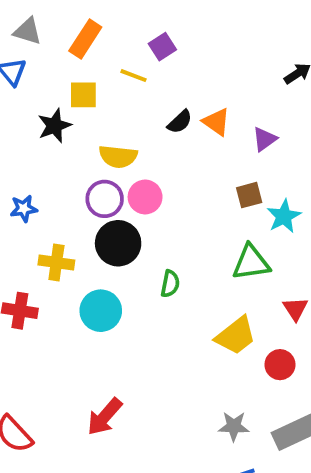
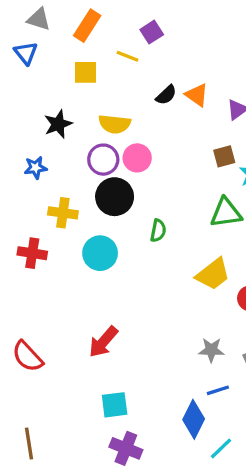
black star: (54, 126) -> (58, 124), moved

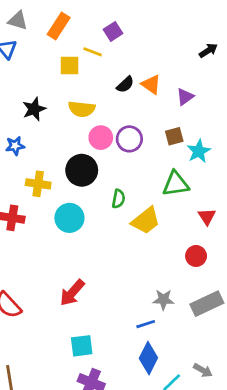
yellow square: (86, 72) -> (69, 65), moved
purple circle: (103, 160) -> (129, 139), moved
yellow trapezoid: (213, 274) -> (146, 221), moved
blue line: (218, 390) -> (146, 324), moved

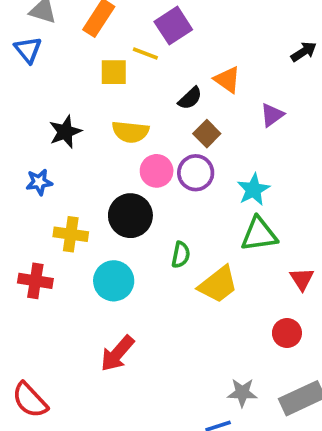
purple square: (113, 31) -> (173, 26), size x1.4
orange triangle: (151, 84) -> (227, 80), moved
brown square: (174, 136) -> (207, 134), moved, turned -30
cyan star: (199, 151) -> (253, 190), moved
red arrow: (72, 293) -> (117, 354), moved

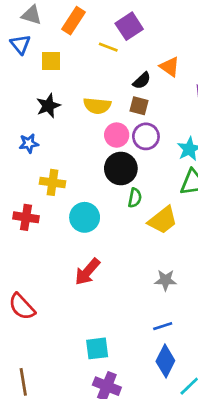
yellow square: (114, 72) -> (51, 61), moved
brown square: (207, 134) -> (139, 106), moved, turned -30
black circle: (130, 216) -> (121, 169), moved
gray star: (242, 393) -> (165, 280), moved

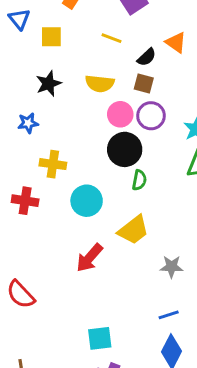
yellow line: (108, 47) -> (111, 38), moved
yellow trapezoid: (163, 220) -> (133, 230), moved

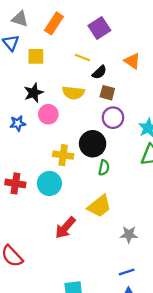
black semicircle: (147, 57) -> (99, 72), moved
pink circle: (120, 114) -> (48, 114), moved
yellow cross: (53, 164) -> (63, 155), moved
cyan circle: (87, 201) -> (49, 183), moved

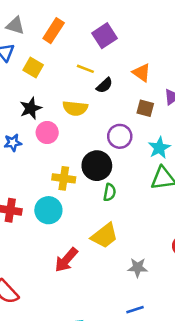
yellow square: (36, 56) -> (33, 68), turned 30
brown square: (107, 93) -> (145, 108), moved

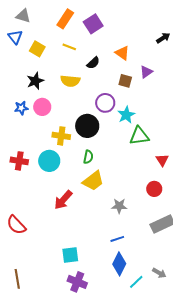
orange rectangle: (54, 31) -> (65, 19), moved
yellow line: (85, 69) -> (69, 47), moved
pink circle: (47, 132) -> (42, 107), moved
cyan star: (159, 148) -> (126, 115), moved
green semicircle: (110, 192) -> (88, 157), moved

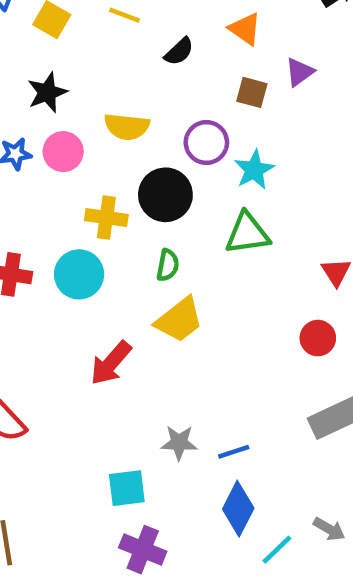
yellow semicircle: (70, 81) -> (127, 127), moved
green triangle: (139, 136) -> (247, 233), moved
gray star: (119, 206) -> (179, 443), moved

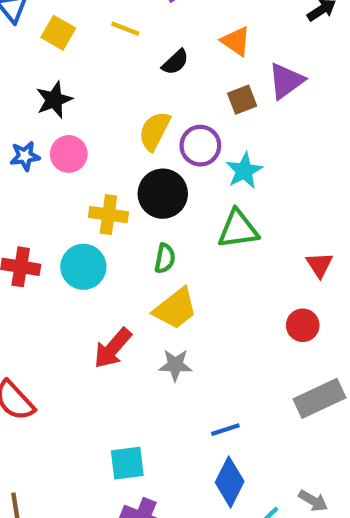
purple triangle: (300, 72) -> (286, 81), size x1.4
brown square: (252, 92) -> (242, 100), turned -36
yellow semicircle: (127, 127) -> (154, 131), moved, turned 111
gray star: (179, 443) -> (175, 365), moved

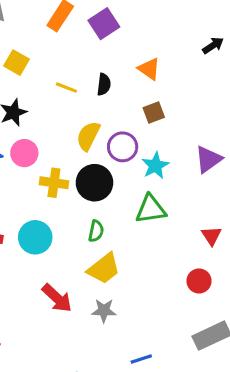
yellow line: (125, 29) -> (66, 88), moved
black semicircle: (175, 62) -> (104, 84), turned -40
purple triangle: (286, 81) -> (208, 159), moved
yellow cross: (108, 215) -> (54, 183), moved
red arrow: (113, 348) -> (57, 298), turned -88

